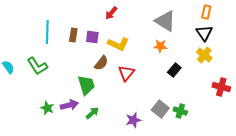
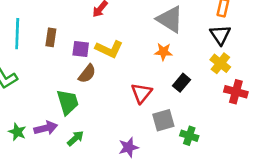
purple square: (92, 37) -> (81, 49), moved
red triangle: (126, 73) -> (141, 93), moved
red cross: (221, 87) -> (236, 92), moved
gray square: (160, 109) -> (163, 120), moved, turned 36

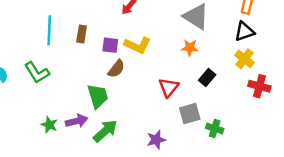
black triangle: (220, 35) -> (244, 31), turned 45
green arrow: (75, 138) -> (105, 131), size x1.5

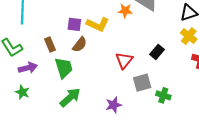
brown rectangle: (82, 34) -> (50, 44), moved, turned -32
orange star: (190, 48) -> (125, 11), moved
purple arrow: (77, 121) -> (28, 68), moved

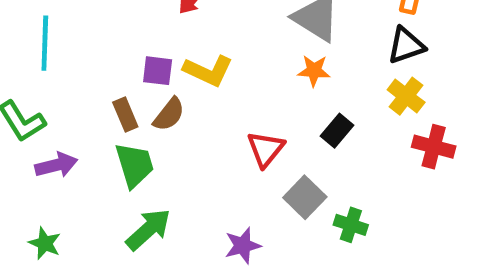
orange star: (125, 11) -> (314, 71), moved
brown rectangle: (50, 44) -> (125, 114), moved
gray square: (142, 83) -> (305, 197), turned -30
green star: (22, 92) -> (45, 243), moved

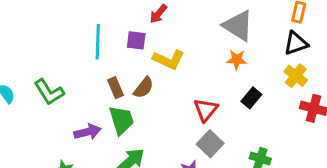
cyan line: (45, 43) -> (98, 42), moved
purple square: (158, 71) -> (136, 40), moved
purple arrow: (56, 165) -> (87, 132), moved
gray square: (305, 197) -> (210, 144), moved

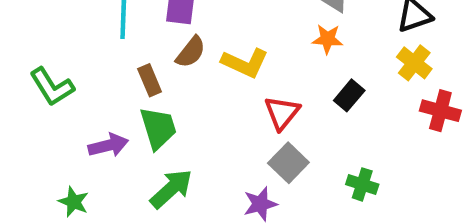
yellow L-shape: (169, 60) -> (245, 63), moved
brown semicircle: (144, 88) -> (191, 52), moved

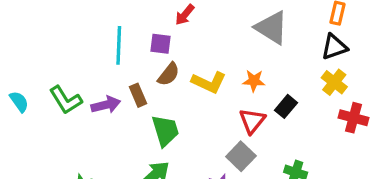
orange star: (328, 39) -> (254, 81), moved
red triangle: (282, 113) -> (252, 121), moved
green trapezoid: (158, 128) -> (165, 131), moved
purple arrow: (108, 145) -> (106, 105), moved

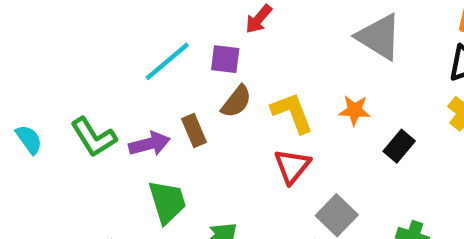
cyan line: (119, 45) -> (167, 61), turned 48
yellow L-shape: (209, 82) -> (292, 113), turned -136
red triangle: (252, 121) -> (292, 166), moved
green trapezoid: (165, 131) -> (167, 202), moved

